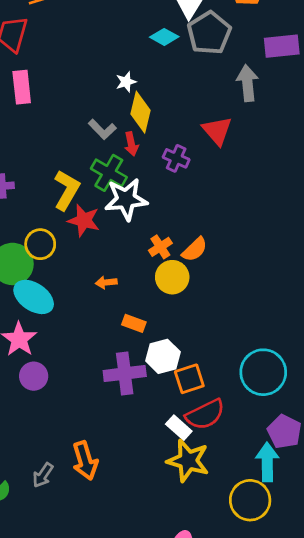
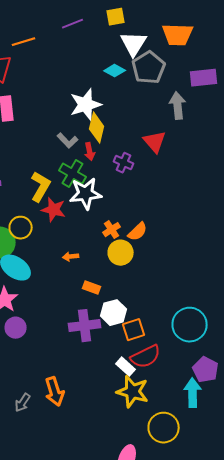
white star: (126, 82) -> (86, 105), size x2.0
yellow circle: (250, 500) -> (164, 428), moved

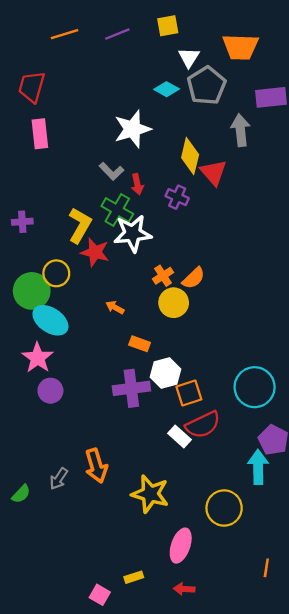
orange line: (24, 42) -> (65, 34), moved
white triangle: (134, 44) -> (189, 57), size x0.7
yellow diamond: (97, 128) -> (190, 156), moved
orange arrow: (71, 257) -> (115, 307), turned 35
yellow star: (133, 392) -> (150, 494), moved

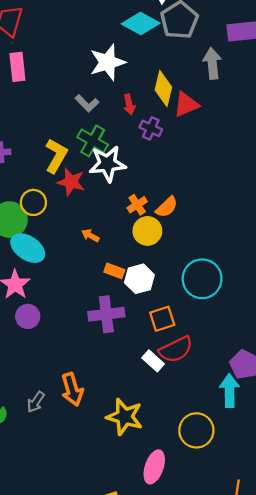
cyan diamond: (167, 89) -> (141, 24), size x1.5
red triangle: (214, 172) -> (186, 104), turned 48
red arrow: (137, 184) -> (129, 104), moved
white hexagon: (165, 373) -> (139, 279), moved
cyan circle: (255, 387) -> (202, 279), moved

